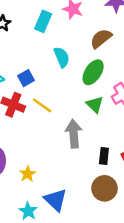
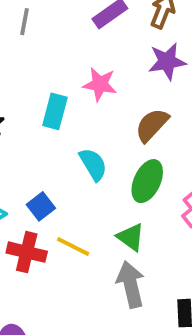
green triangle: (95, 105) -> (131, 237), moved

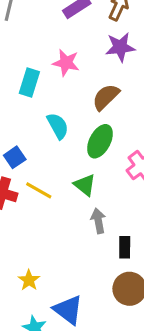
gray arrow: (131, 284) -> (98, 221), moved, size x0.7

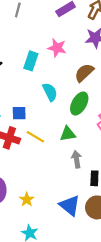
blue square: (15, 157) -> (19, 113), turned 32
green triangle: (85, 185) -> (68, 134), turned -49
blue triangle: (68, 310) -> (70, 205), moved

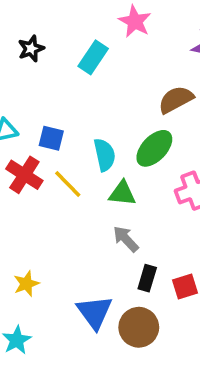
pink star: (57, 48) -> (135, 21), moved
cyan semicircle: (50, 92) -> (105, 155), moved
gray arrow: (77, 159) -> (126, 239), turned -49

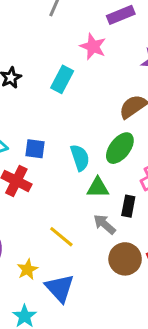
yellow line: (68, 184) -> (61, 237), moved
black rectangle: (147, 278) -> (128, 206), moved
blue triangle: (95, 312) -> (60, 288), moved
brown circle: (139, 327) -> (125, 259), moved

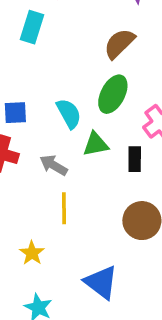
gray arrow: (105, 224) -> (54, 165), moved
yellow line: (61, 237) -> (64, 208), turned 60
blue triangle: (60, 288) -> (101, 282), moved

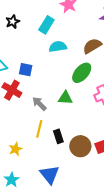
cyan semicircle: (69, 114) -> (58, 47), moved, turned -84
black rectangle: (135, 159) -> (58, 136), moved, turned -32

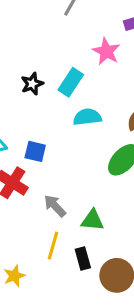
black star: (13, 22) -> (32, 84), moved
green triangle: (65, 98) -> (92, 220), moved

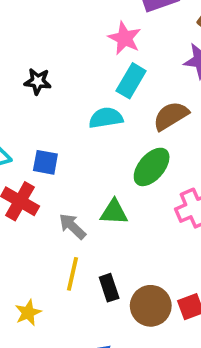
cyan rectangle: (71, 82) -> (131, 81), moved
black star: (32, 84) -> (38, 81), turned 30
green triangle: (92, 220) -> (114, 212), moved

